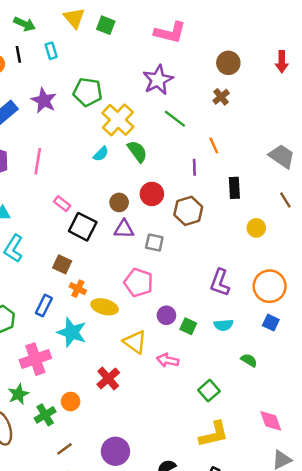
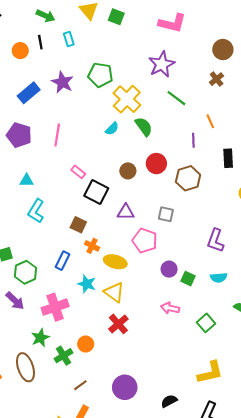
purple triangle: (124, 229) -> (126, 212), moved
gray square: (154, 242) -> (166, 214), moved
cyan star: (72, 332) -> (87, 284), size x0.7
yellow triangle: (135, 342) -> (114, 292), moved
green square: (209, 391) -> (206, 323), moved

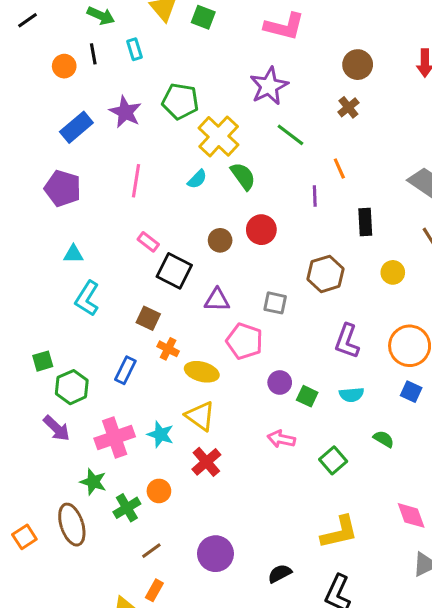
pink line: (57, 135) -> (136, 181), moved
brown hexagon: (188, 178) -> (326, 274), moved
cyan star: (87, 284) -> (160, 434), moved
green star: (40, 338) -> (93, 482), turned -30

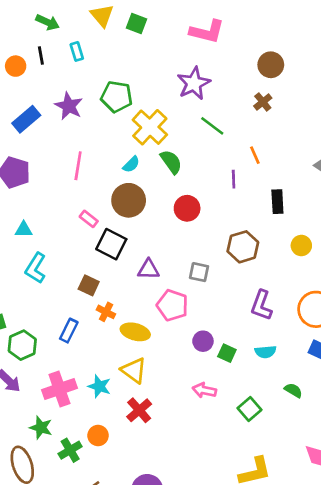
brown circle: (220, 240) -> (129, 200), moved, size x1.6

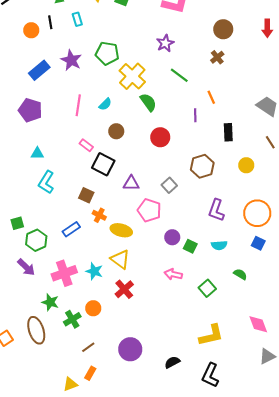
purple star: (194, 83) -> (165, 43), size x0.7
cyan semicircle: (131, 164) -> (105, 104), moved
brown circle: (129, 200) -> (116, 131), size x0.6
gray square: (199, 272) -> (169, 185), turned 35
blue rectangle: (69, 331) -> (71, 229), turned 30

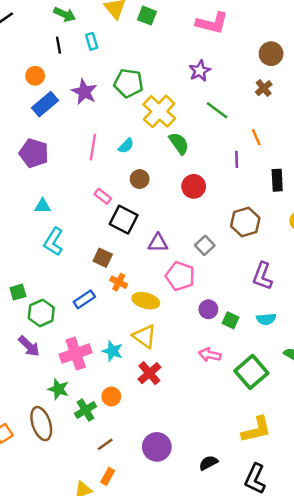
orange circle: (31, 30) -> (35, 76), moved
green square: (207, 288) -> (251, 372), size x1.5

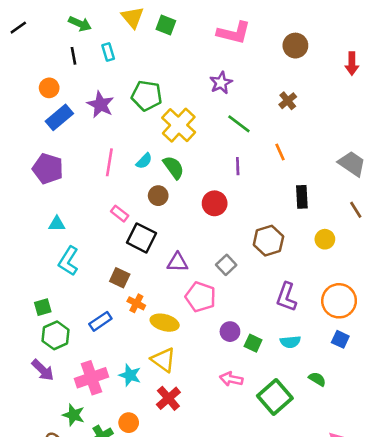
brown circle: (271, 54) -> (295, 46), moved
green semicircle: (179, 143) -> (174, 167), moved
purple line: (237, 159) -> (238, 166), moved
green square: (18, 292) -> (43, 307), moved

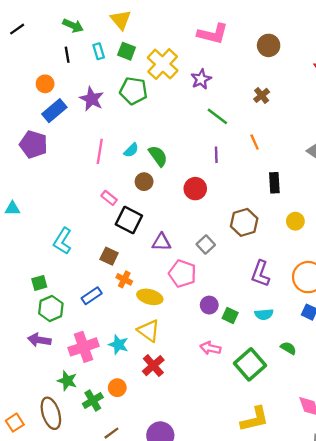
green square: (166, 25) -> (127, 51), moved
yellow cross: (179, 125) -> (163, 64), moved
purple pentagon: (48, 169) -> (33, 144), moved
cyan triangle: (57, 224) -> (12, 208), moved
purple arrow: (43, 370) -> (39, 340), turned 145

